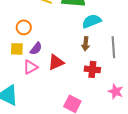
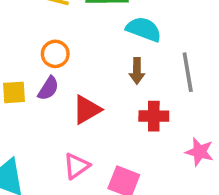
cyan semicircle: (92, 21) -> (144, 29), turned 48
orange circle: (24, 27) -> (55, 54), moved
pink triangle: (30, 67) -> (76, 166), moved

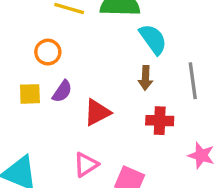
cyan semicircle: (144, 29) -> (153, 39), turned 32
orange circle: (55, 54) -> (48, 52), moved

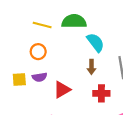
orange circle: (48, 52) -> (38, 52), moved
purple semicircle: (62, 91) -> (40, 77), turned 48

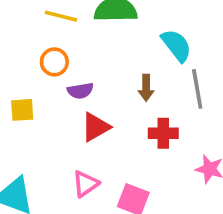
cyan semicircle: (95, 42) -> (176, 45), moved
purple semicircle: (40, 77) -> (80, 91), moved

